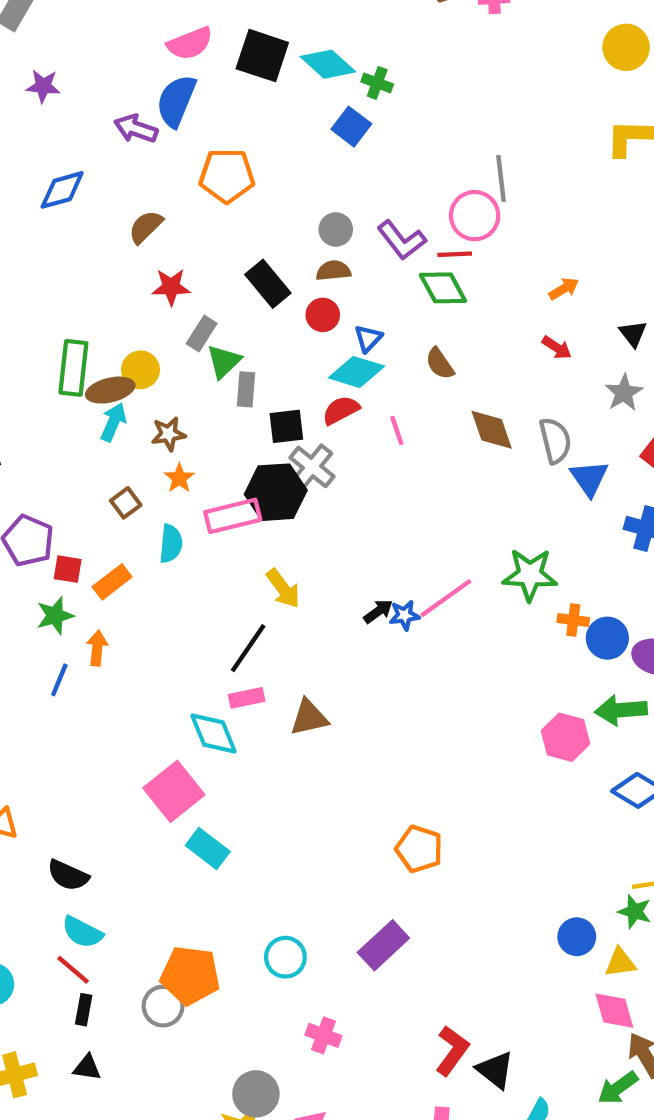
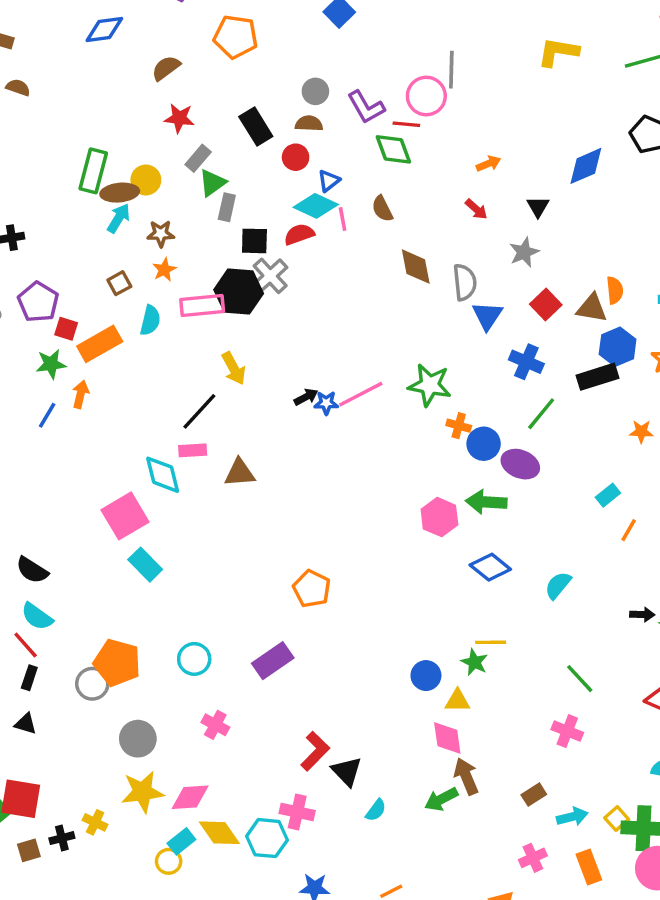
pink line: (397, 430) -> (343, 219), moved
orange rectangle: (112, 582) -> (100, 344), size x1.4
gray circle: (256, 1094) -> (138, 739), moved

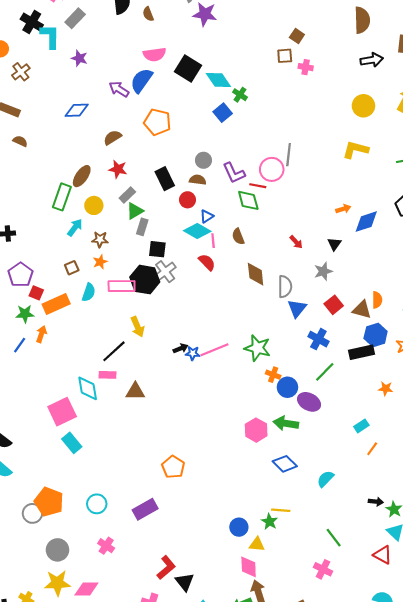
orange arrow: (488, 164) -> (343, 209), moved
brown ellipse: (120, 193) -> (82, 176), moved, turned -55
red semicircle: (299, 234) -> (207, 262), moved, turned 60

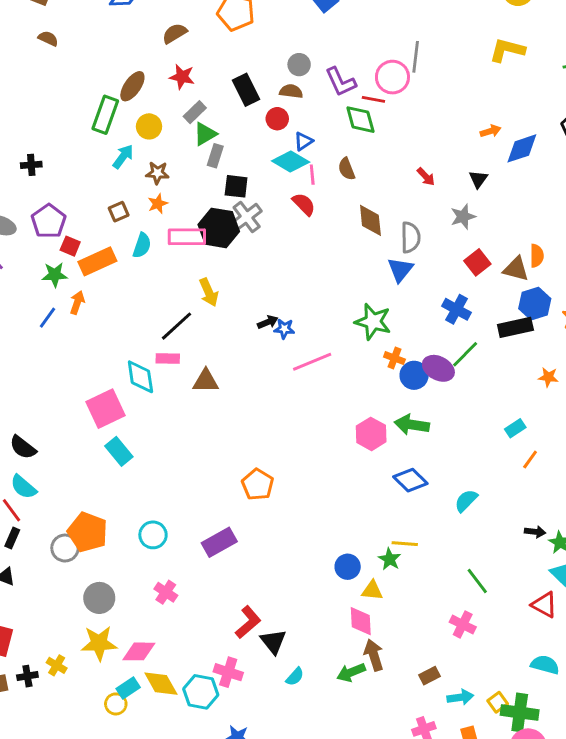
blue triangle: (297, 308) -> (400, 270), moved
pink line: (214, 350) -> (312, 362), moved
purple ellipse: (309, 402) -> (438, 368), moved

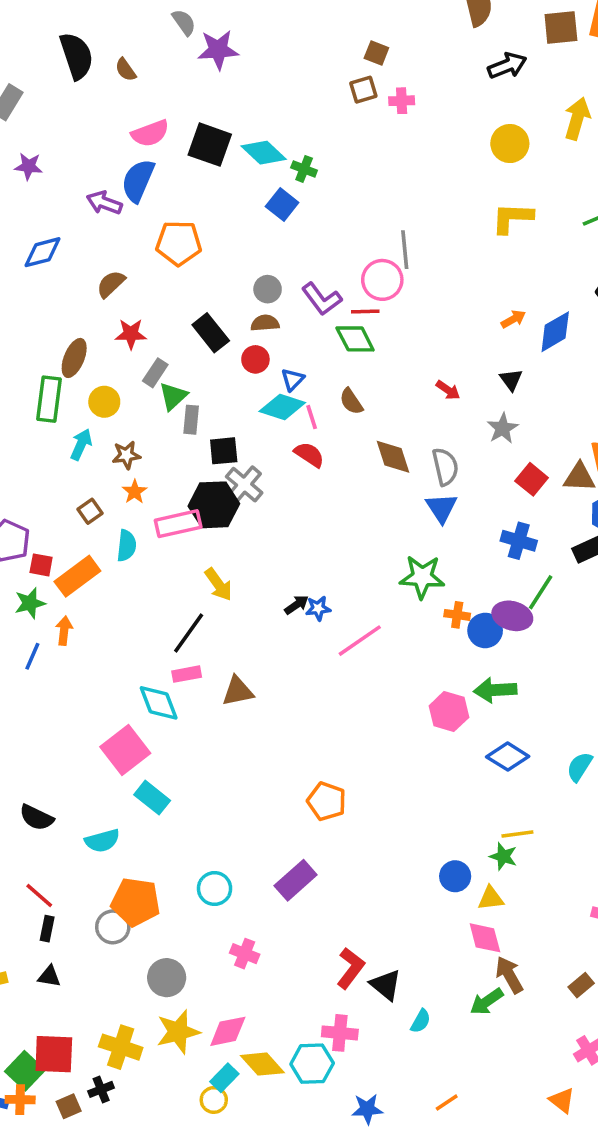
cyan semicircle: (23, 487) -> (102, 841), moved, turned -44
yellow cross: (57, 665) -> (121, 1047), moved, size x1.6

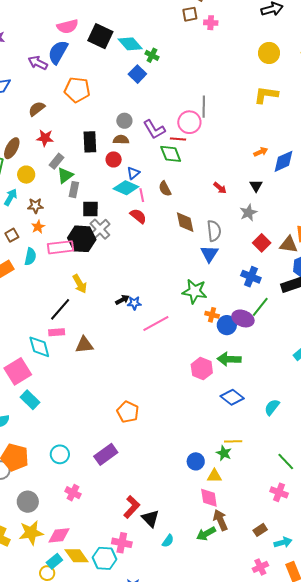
black rectangle: (211, 333) -> (90, 142), turned 30

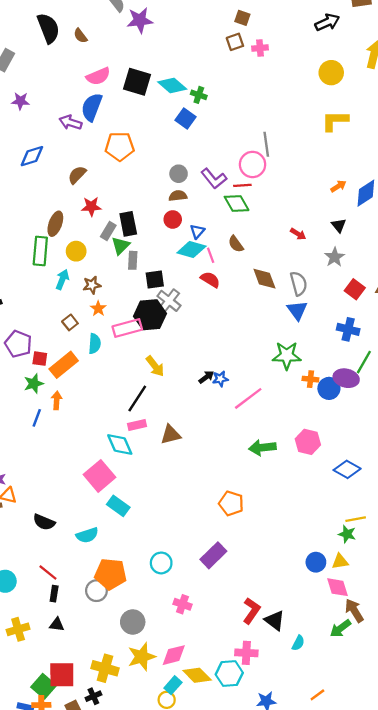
black rectangle: (90, 142) -> (128, 224), moved
green arrow: (229, 359) -> (262, 448), moved
blue circle: (196, 461) -> (316, 562), moved

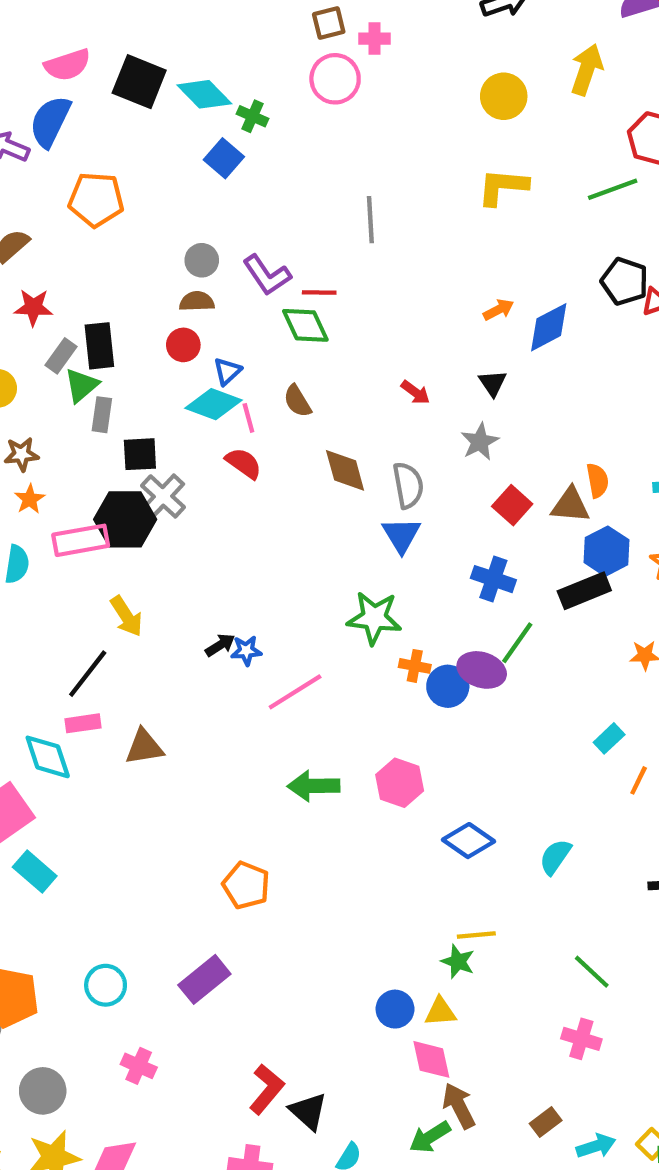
pink circle: (253, 164) -> (335, 79), moved

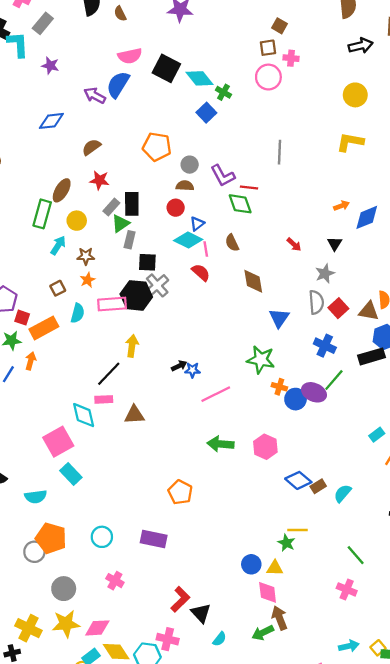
orange pentagon: (96, 200) -> (157, 147), moved
gray semicircle: (408, 485) -> (316, 302), moved
yellow arrow: (126, 616) -> (132, 346), turned -145
purple rectangle: (204, 979) -> (154, 539), turned 45
brown rectangle: (546, 1122) -> (318, 486), moved

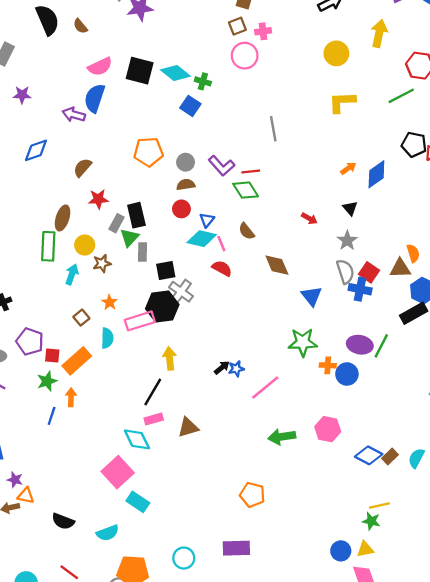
brown star: (86, 256) -> (102, 263), moved
blue cross: (325, 346) -> (360, 289), moved
purple ellipse: (314, 392) -> (360, 345), moved

